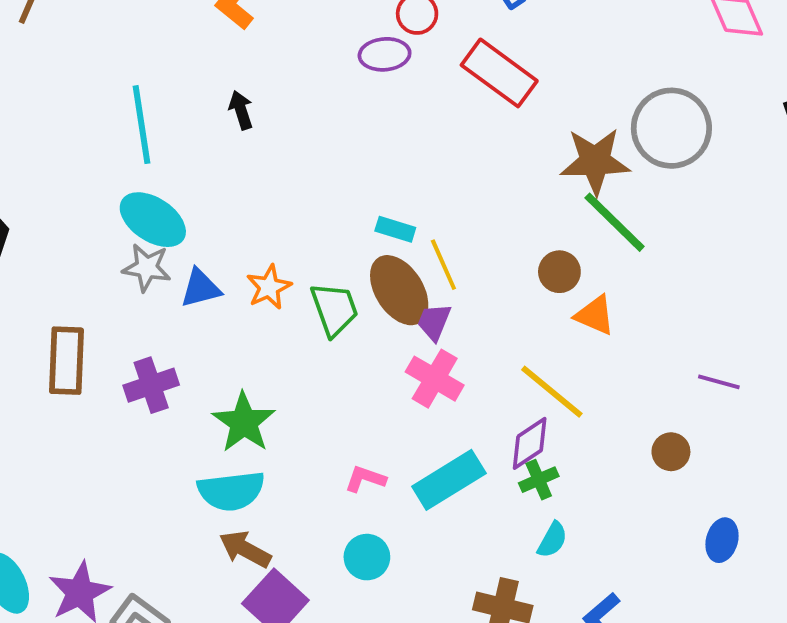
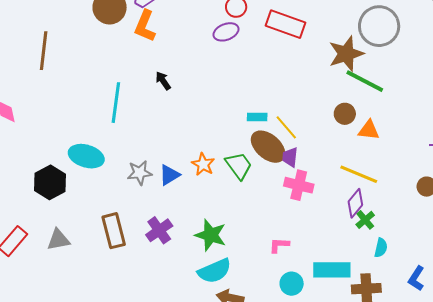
cyan line: (142, 125) -> (116, 103), turned 33
cyan ellipse: (153, 220) -> (86, 156), moved
cyan rectangle: (449, 480) -> (332, 270), moved, turned 48

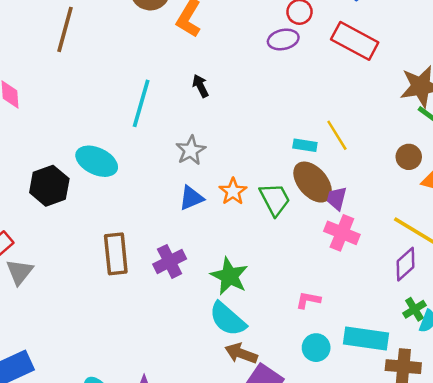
yellow line: (286, 127) -> (337, 135), moved
gray star: (140, 173) -> (191, 150), moved, turned -30
green cross: (365, 220) -> (414, 309), moved
gray triangle: (58, 240) -> (20, 272), moved, turned -50
cyan semicircle: (214, 271) -> (228, 319), turned 56

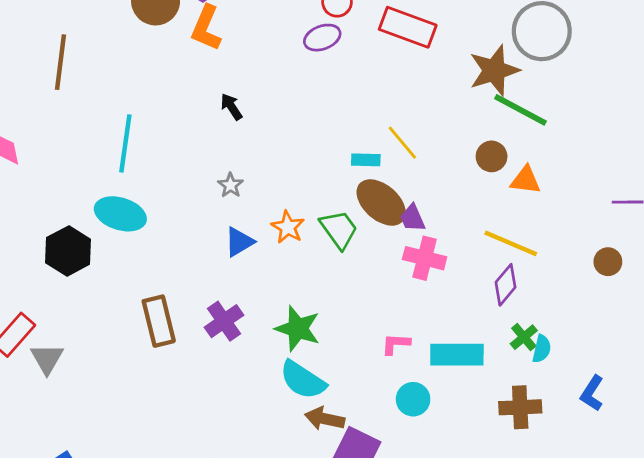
cyan line: (141, 103) -> (125, 143), moved
gray star: (191, 150) -> (231, 185), size x0.7
purple trapezoid: (337, 198) -> (413, 218), turned -30
cyan rectangle: (366, 339) -> (457, 355), moved

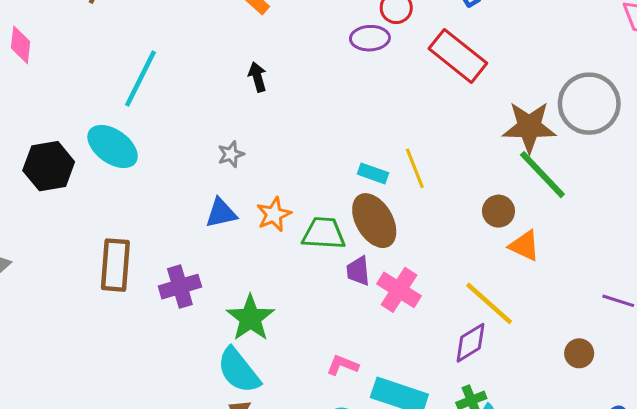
purple trapezoid: (413, 218) -> (358, 271), moved
green trapezoid: (339, 229) -> (324, 233), turned -69

